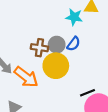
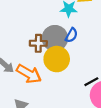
gray circle: (57, 45) -> (55, 38), size x1.5

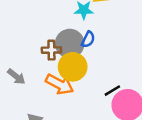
orange arrow: (29, 74) -> (59, 84), moved

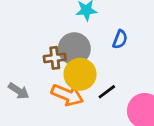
blue semicircle: (88, 39) -> (120, 39), moved
black line: (112, 91) -> (107, 92), moved

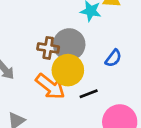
blue semicircle: (120, 39) -> (113, 58), moved

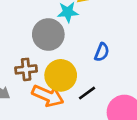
gray circle: (69, 44) -> (48, 35), moved
brown cross: (48, 48) -> (26, 69), moved

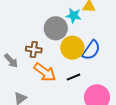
blue semicircle: (102, 52) -> (91, 50), size x1.5
yellow circle: (61, 75) -> (72, 48), moved

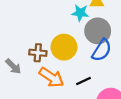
gray circle: (56, 28) -> (98, 31), moved
yellow circle: (72, 48) -> (64, 47), moved

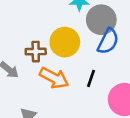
black line: (83, 81) -> (91, 78), turned -40

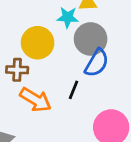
yellow circle: (65, 42) -> (38, 43), moved
black line: (91, 78) -> (73, 90), moved

